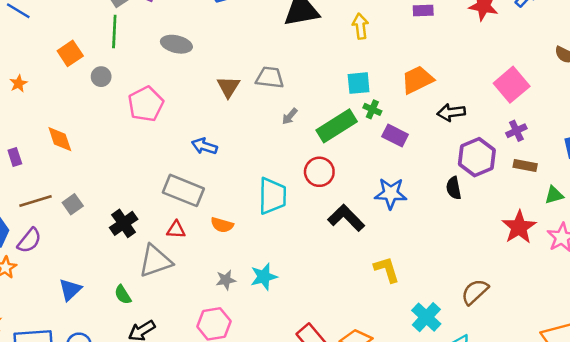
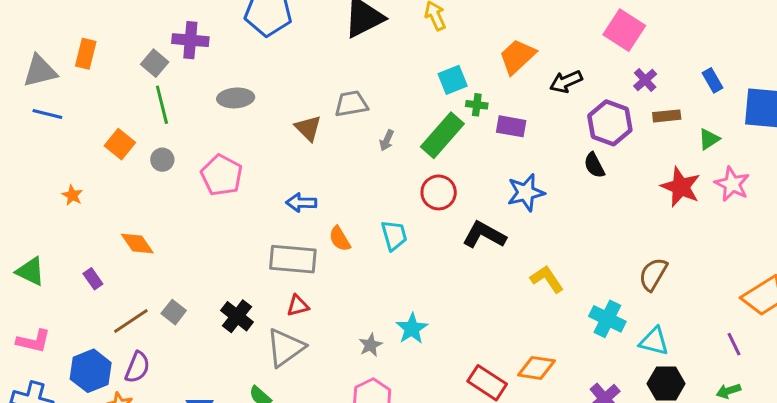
cyan trapezoid: (272, 196) -> (394, 235), size x0.7
orange semicircle: (222, 225) -> (340, 239), moved, turned 60

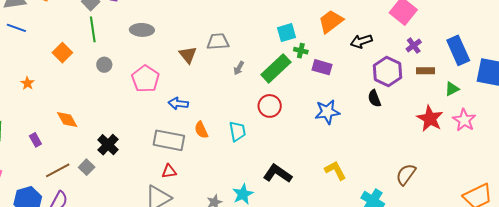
blue rectangle: (712, 80) -> (458, 50), size x1.8
gray circle: (162, 160) -> (104, 65), moved
pink pentagon: (222, 175) -> (145, 79), moved
black L-shape: (484, 235) -> (278, 174), moved
black cross: (237, 316) -> (108, 145), moved

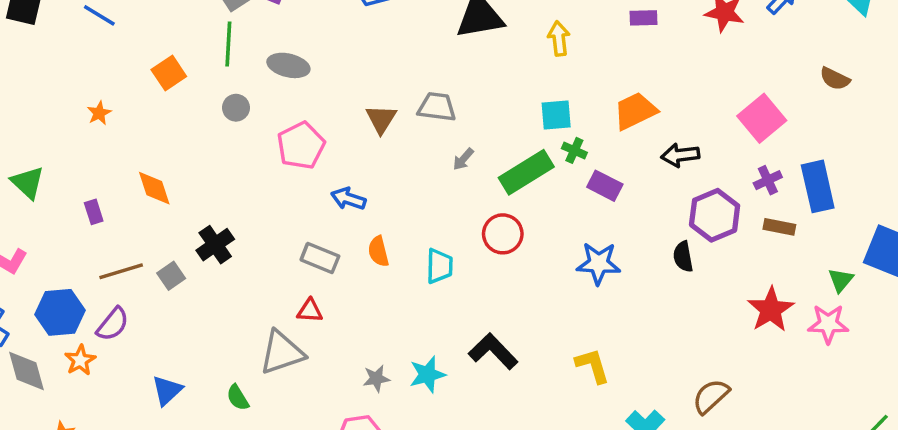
gray ellipse: (142, 30) -> (288, 65), moved
blue rectangle: (458, 50) -> (818, 186), moved
green triangle: (452, 89) -> (841, 280), moved, turned -35
pink star: (464, 120) -> (828, 324), turned 30
gray rectangle: (169, 140) -> (320, 258), size x0.7

